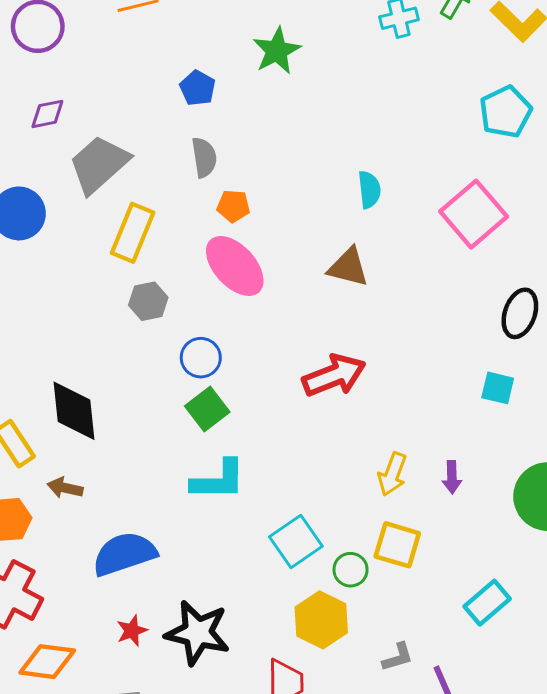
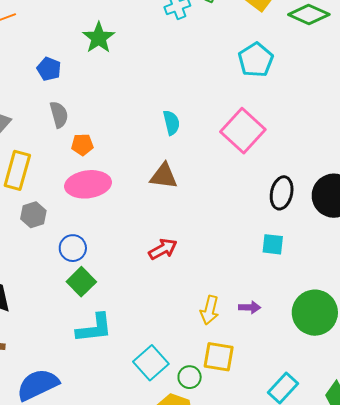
pink ellipse: (235, 266) -> (88, 184), turned -48
red arrow: (334, 375) -> (163, 249), size x0.7
purple arrow: (452, 477) -> (250, 307), turned -80

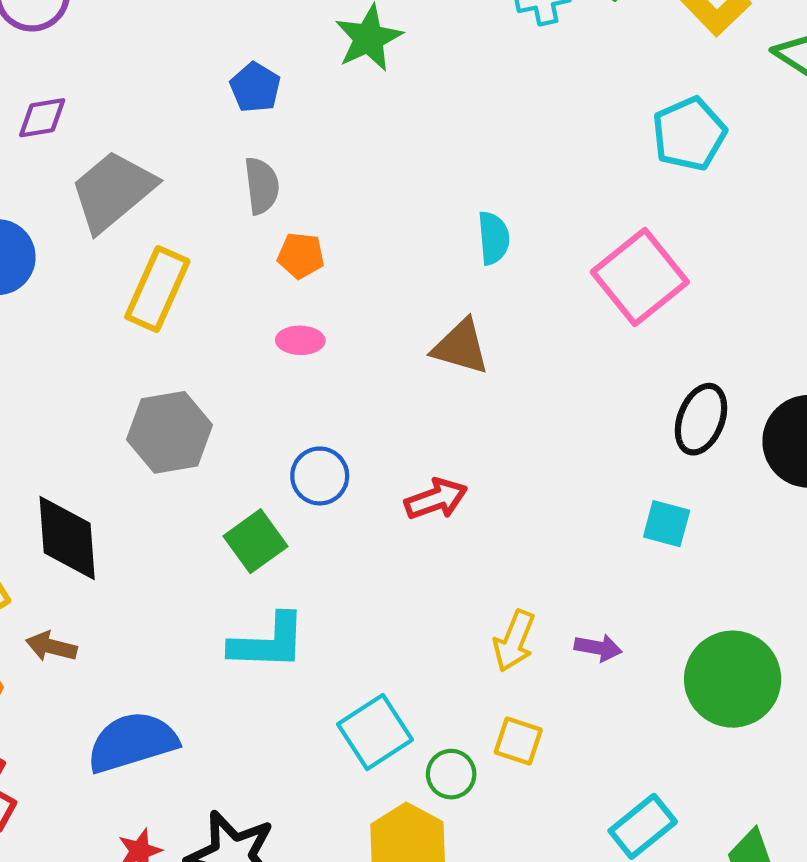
pink ellipse: (88, 184) -> (300, 340), size x0.5
gray hexagon: (33, 215) -> (170, 432), moved, size x1.5
blue circle: (73, 248) -> (320, 476), moved
yellow square: (219, 357) -> (518, 741), size x0.7

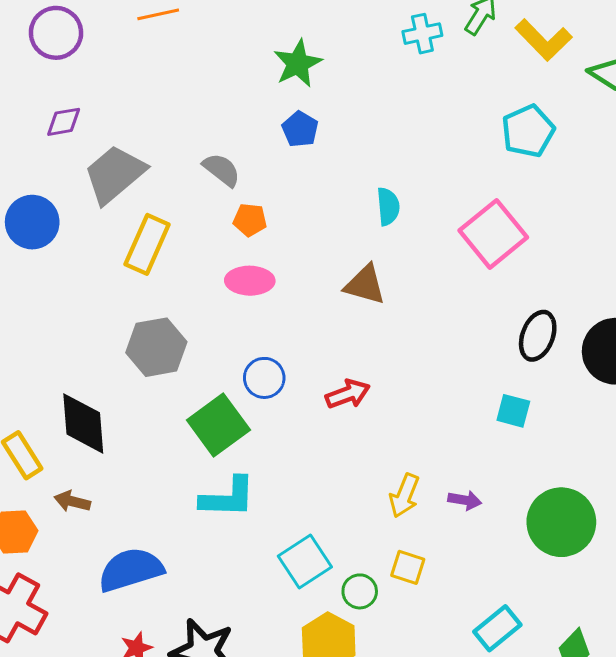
blue pentagon: (255, 87) -> (300, 129), moved
gray semicircle: (262, 186) -> (222, 170), turned -45
pink ellipse: (300, 340) -> (250, 281), size x1.4
green square: (255, 541) -> (218, 425), size x1.4

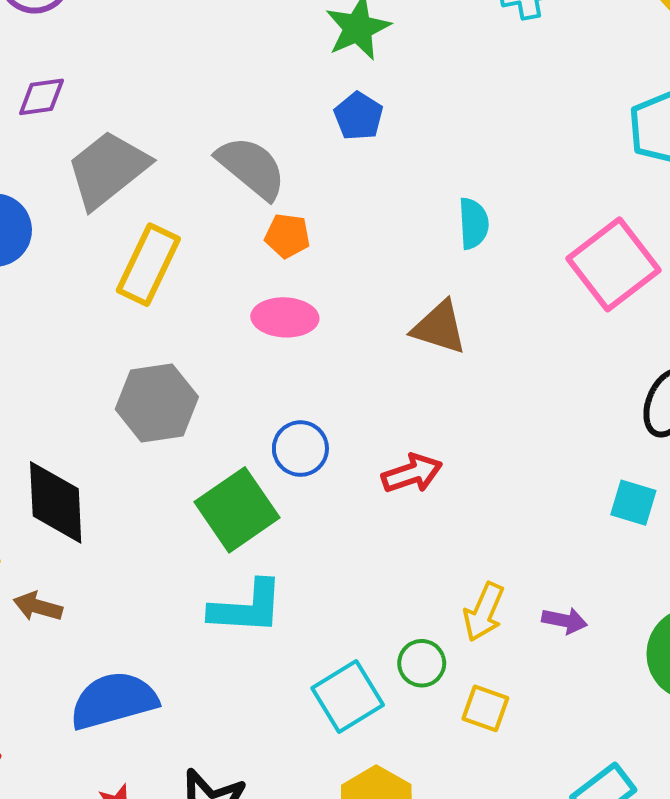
gray semicircle: (222, 170) -> (251, 168), size x1.4
green circle: (360, 591) -> (422, 663), moved

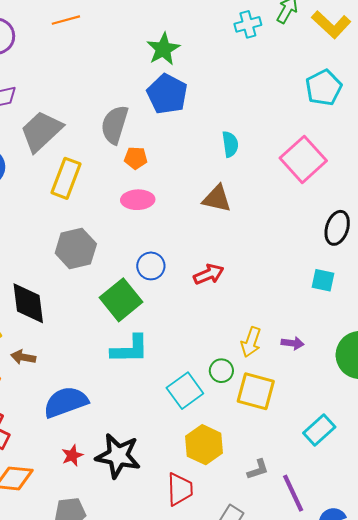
blue pentagon: (359, 116) -> (167, 94), size x1.6
gray semicircle: (251, 168) -> (115, 125), turned -108
yellow square: (485, 708) -> (256, 391), size x1.6

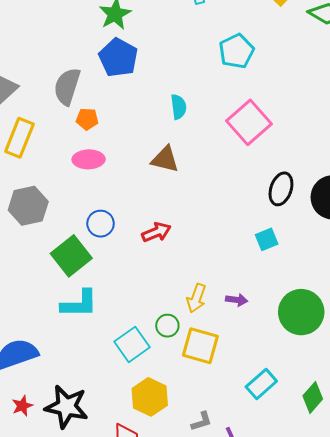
cyan pentagon: (324, 88) -> (237, 51), moved
cyan square: (323, 280) -> (267, 239), turned -35

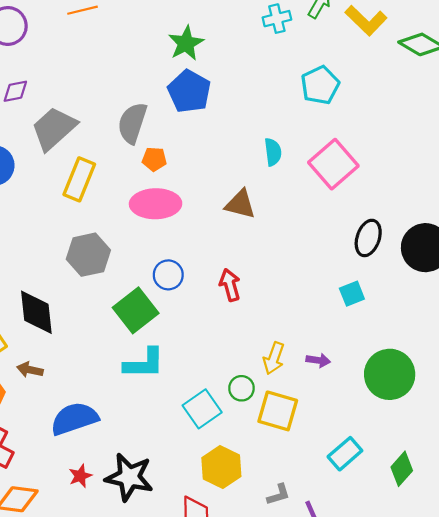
cyan semicircle: (179, 107) -> (273, 152), moved
pink ellipse: (89, 159) -> (156, 204), size x1.4
red arrow: (156, 232) -> (230, 285), turned -84

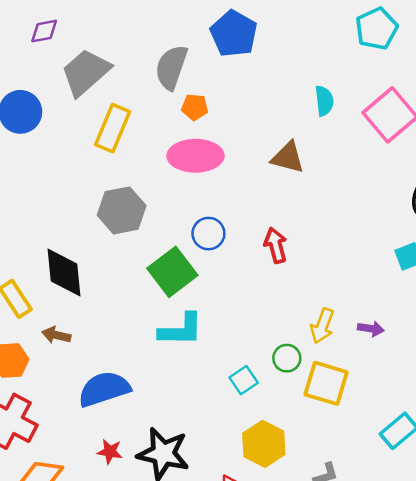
cyan square: (202, 409) -> (244, 380), size x0.7
red star: (80, 476) -> (110, 452), turned 30

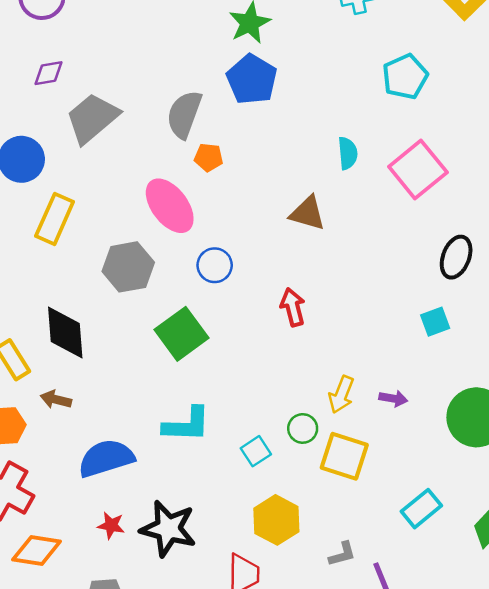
yellow rectangle: (113, 128) -> (55, 219), moved
pink ellipse: (196, 156) -> (170, 206), moved, turned 52
blue circle: (208, 234) -> (215, 265), moved
cyan L-shape: (181, 330) -> (187, 425), moved

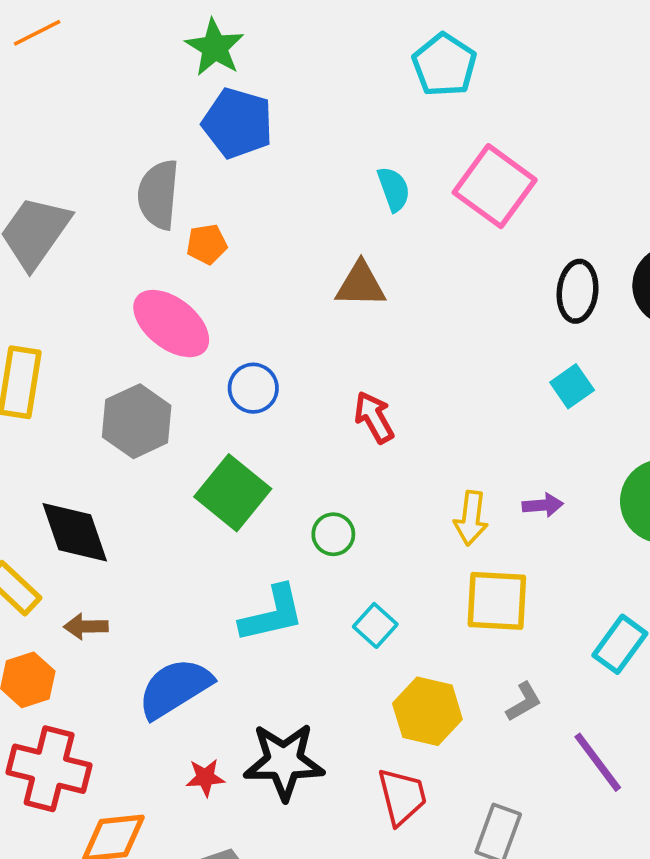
green circle: (303, 428) -> (333, 534), moved
gray L-shape: (342, 554) -> (524, 702), moved

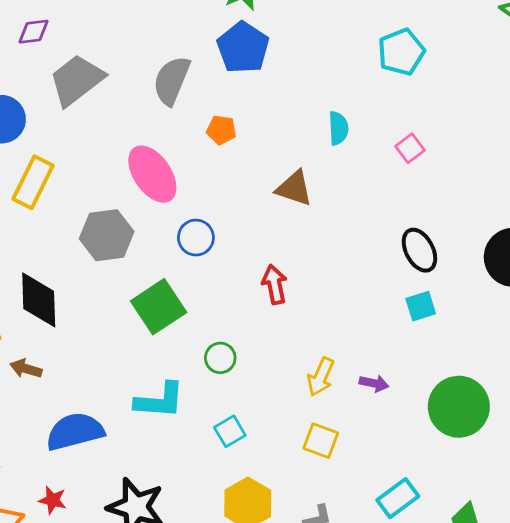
pink square: (495, 186) -> (410, 148), size x0.5
orange pentagon: (207, 244) -> (221, 130), moved
black ellipse: (578, 291) -> (419, 250), moved, turned -51
yellow square: (497, 601) -> (321, 441), size x0.7
red star: (205, 777) -> (53, 500), moved

